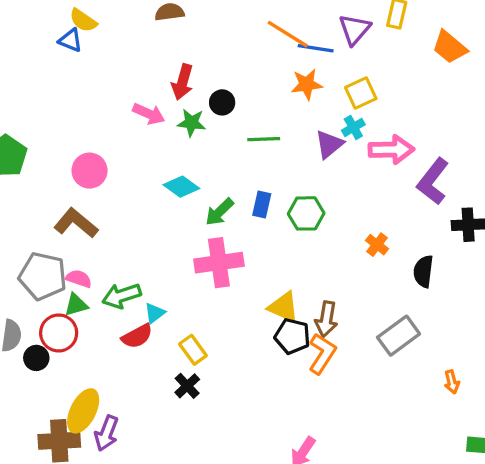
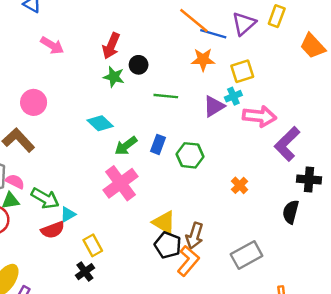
pink arrow: (149, 114) -> (52, 45), moved
pink cross: (219, 263) -> (121, 183), turned -36
black semicircle: (423, 271) -> (291, 212), moved
green arrow: (122, 296) -> (45, 198), turned -140

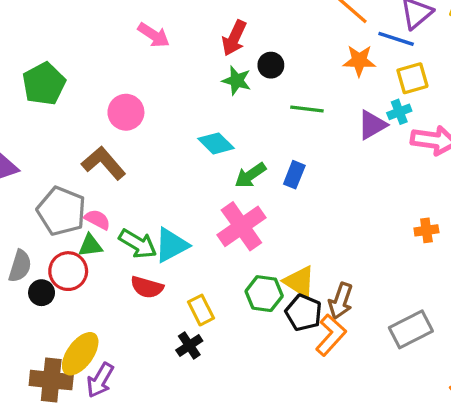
blue line: (213, 34) -> (396, 39), moved
green hexagon: (190, 155) -> (264, 294), moved
orange cross: (240, 185) -> (426, 230), moved, turned 35
cyan triangle: (68, 214) -> (171, 245), moved, size x1.6
red semicircle: (53, 230) -> (147, 287), turned 35

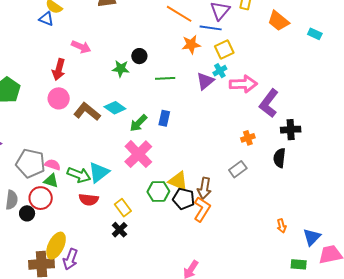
pink arrow: (154, 35) -> (81, 47), moved
red arrow: (234, 38) -> (59, 69), moved
brown L-shape: (104, 163) -> (87, 112), moved
green triangle: (90, 246) -> (51, 181), turned 35
gray rectangle: (411, 329) -> (238, 169), moved, size x0.7

